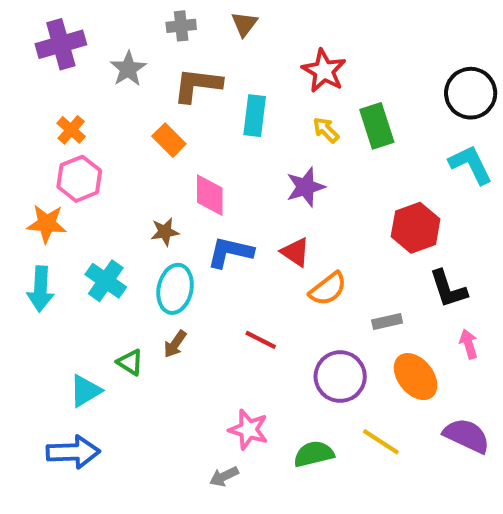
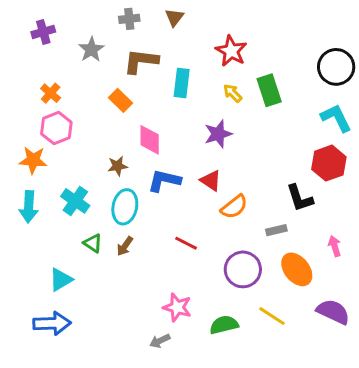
purple cross: (61, 44) -> (43, 32), size x0.7
red hexagon: (416, 228) -> (329, 163), moved
black L-shape: (448, 289) -> (300, 198), moved
green triangle: (130, 362) -> (93, 243), moved

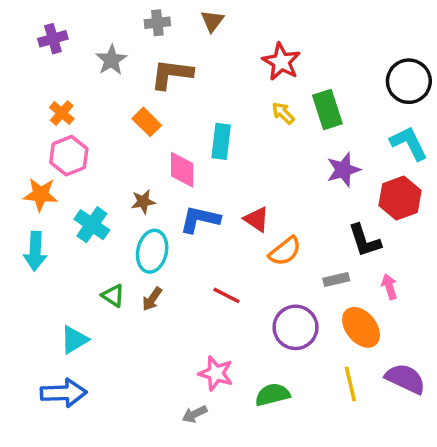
cyan rectangle: (182, 83) -> (221, 141), moved
purple star: (218, 134) -> (343, 170), moved
cyan cross: (75, 201) -> (92, 225), moved
pink arrow: (335, 246) -> (389, 287), moved
yellow line: (272, 316) -> (350, 384), moved, turned 44

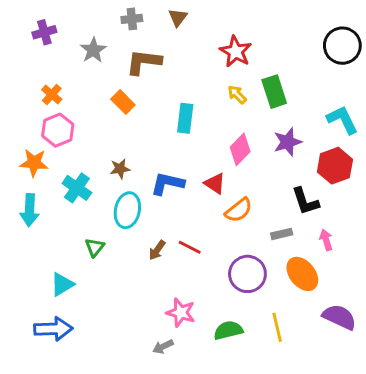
black circle: (409, 81) -> (342, 46), moved
pink diamond: (182, 170) -> (240, 149), moved, turned 44
green triangle: (113, 295) -> (95, 247), turned 36
brown arrow: (152, 299) -> (157, 250), moved
yellow line: (350, 384) -> (277, 327), moved

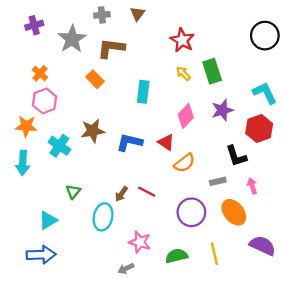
gray star: (93, 50) -> (72, 39), size x1.4
brown star: (120, 169) -> (93, 131), size x1.5
cyan ellipse: (127, 210) -> (103, 217), moved

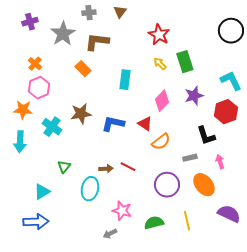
brown arrow: (121, 194) -> (106, 169), turned -128

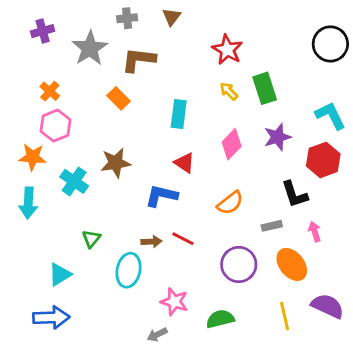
blue L-shape: (113, 124) -> (161, 196), moved
red triangle: (145, 124) -> (184, 163), moved
yellow line: (187, 221) -> (285, 316), moved

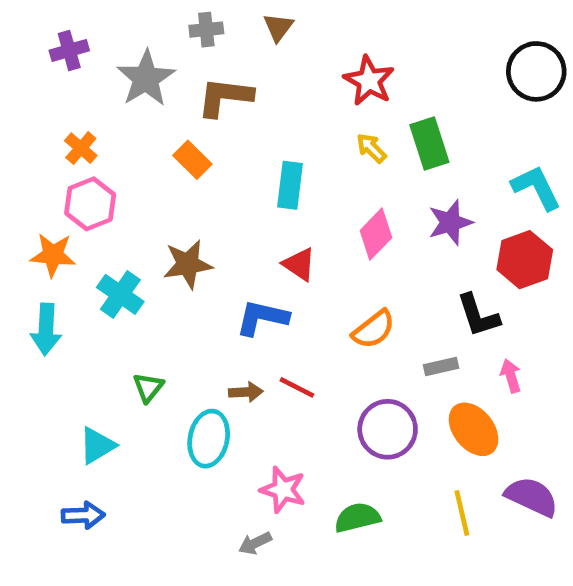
blue arrow: (51, 317) -> (83, 515), size x0.7

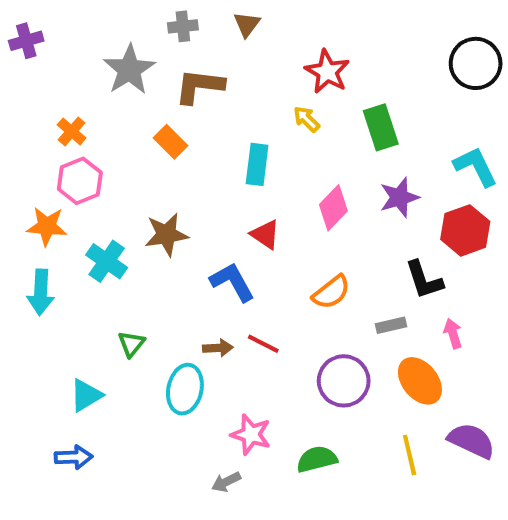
purple cross: (69, 50) -> (26, 41), moved
yellow arrow: (371, 148) -> (307, 119), moved
blue L-shape: (262, 318) -> (232, 282), turned 48

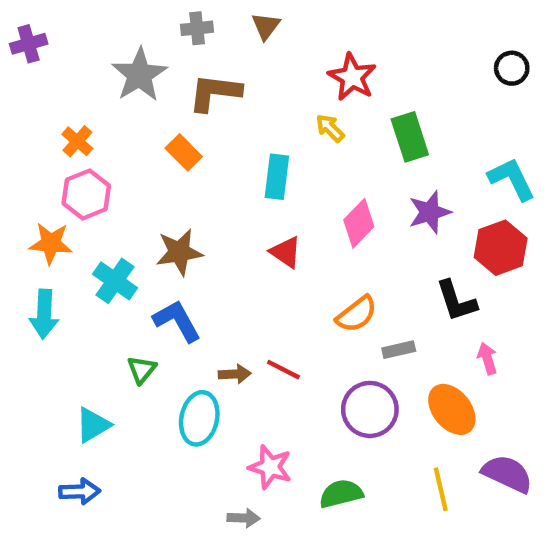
black circle: (476, 63) -> (512, 68), size x0.6
blue L-shape: (232, 282) -> (177, 321), moved
gray rectangle: (391, 325) -> (399, 350), moved
gray arrow: (226, 482) -> (244, 518), turned -152

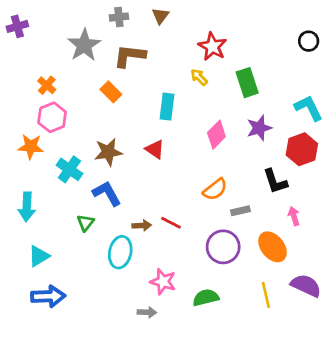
red triangle: (286, 252) -> (155, 149), moved
cyan arrow: (44, 314) -> (27, 207), moved
cyan triangle: (93, 425) -> (39, 256), moved
blue arrow: (80, 491) -> (48, 296), size x1.4

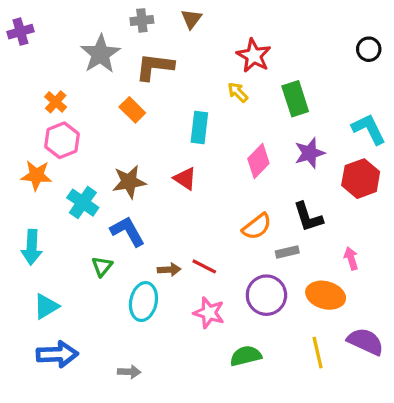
black L-shape: (275, 181) -> (308, 217), moved
orange ellipse: (273, 247) -> (326, 295), turned -36
pink star: (163, 282) -> (209, 313), moved
gray arrow: (147, 312) -> (129, 372), moved

